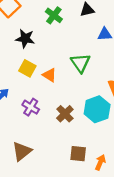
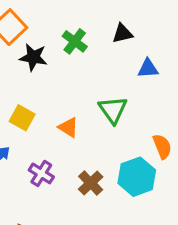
black star: (25, 39) -> (33, 57), moved
yellow square: (27, 68) -> (22, 118), moved

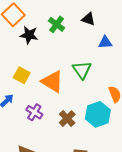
black triangle: (122, 33) -> (88, 19), turned 32
orange triangle: (68, 127) -> (52, 82), size x1.6

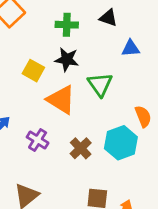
green cross: (57, 24) -> (67, 25), turned -35
black star: (29, 35) -> (67, 59), moved
yellow square: (22, 75) -> (33, 71), moved

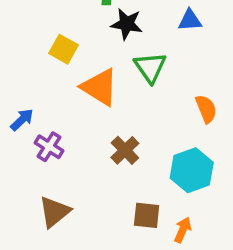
black star: (67, 59) -> (127, 24), moved
purple cross: (38, 140) -> (49, 147), moved
cyan hexagon: (121, 143) -> (192, 170), moved

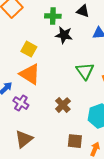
green triangle: (150, 67) -> (85, 71), moved
orange triangle: (100, 87) -> (30, 74), moved

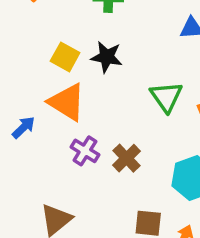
black star: (64, 35) -> (107, 57), moved
purple cross: (21, 103) -> (85, 151), moved

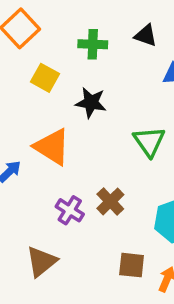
yellow square: (65, 57) -> (45, 78), moved
purple cross: (85, 151) -> (70, 210), moved

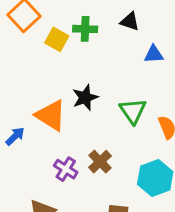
yellow square: (45, 78) -> (57, 39), moved
black star: (91, 103) -> (85, 98), moved, turned -30

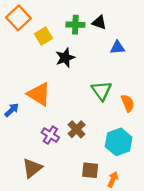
green cross: (85, 29) -> (75, 25), moved
yellow square: (57, 39) -> (44, 36), turned 30
black star: (85, 98) -> (65, 58), moved

